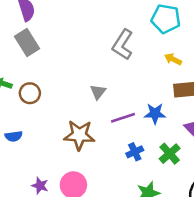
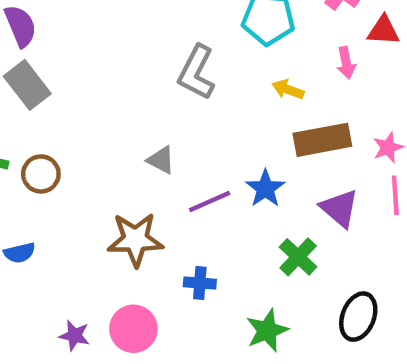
gray triangle: (98, 92) -> (161, 160), turned -35
blue star: (155, 113) -> (265, 189), turned -30
blue cross: (135, 152) -> (200, 283), moved, turned 35

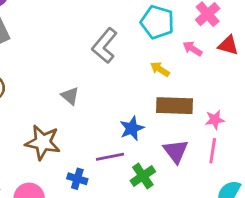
pink arrow: (346, 63) -> (192, 49), moved, turned 120
purple line: (210, 202) -> (110, 157), moved

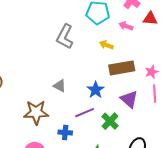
gray triangle: (70, 96) -> (60, 86), moved

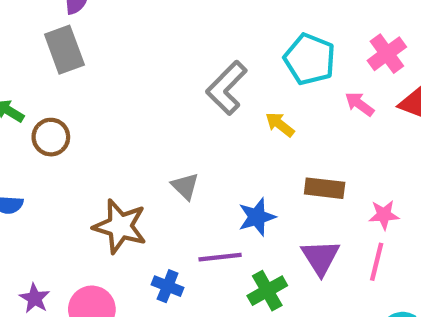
yellow arrow: (106, 45) -> (280, 124), moved
brown rectangle: (122, 68) -> (325, 188), size x0.7

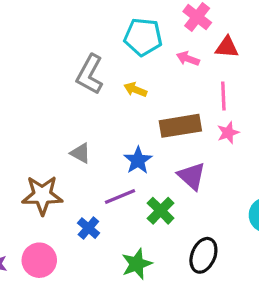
brown rectangle: (325, 188) -> (180, 126), size x1.4
pink line: (377, 262) -> (223, 96), moved
blue cross: (168, 286) -> (88, 228), turned 35

